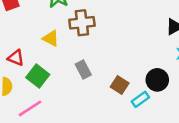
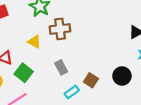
cyan rectangle: (140, 99) -> (72, 92), moved

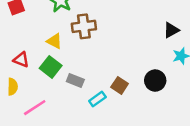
gray rectangle: (61, 67) -> (75, 81), moved, turned -40
green square: (24, 73) -> (51, 67), moved

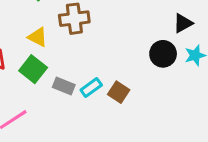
black circle: (155, 81) -> (163, 54), moved
cyan rectangle: (97, 99) -> (91, 87), moved

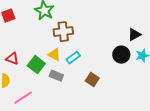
yellow triangle: (38, 37) -> (54, 55), moved
cyan rectangle: (91, 87) -> (73, 58), moved

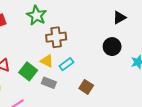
black triangle: (134, 35) -> (119, 18), moved
black circle: (121, 55) -> (112, 47), moved

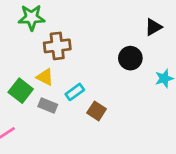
green star: (36, 15) -> (32, 18), turned -30
black triangle: (119, 18) -> (153, 27), moved
cyan rectangle: (66, 64) -> (75, 92), moved

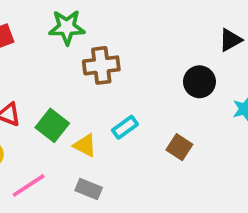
yellow triangle: (45, 77) -> (85, 145), moved
gray rectangle: (48, 106) -> (89, 189), moved
brown square: (97, 111) -> (179, 147), moved

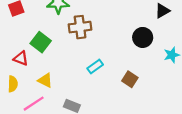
green square: (52, 125) -> (41, 42), moved
yellow triangle: (85, 145) -> (45, 80), moved

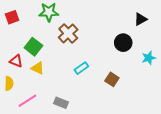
brown cross: (80, 27) -> (68, 33), turned -36
yellow triangle: (45, 80) -> (38, 68), moved

